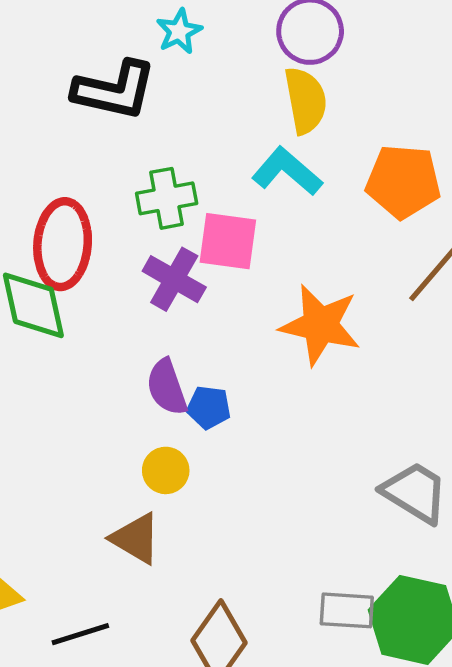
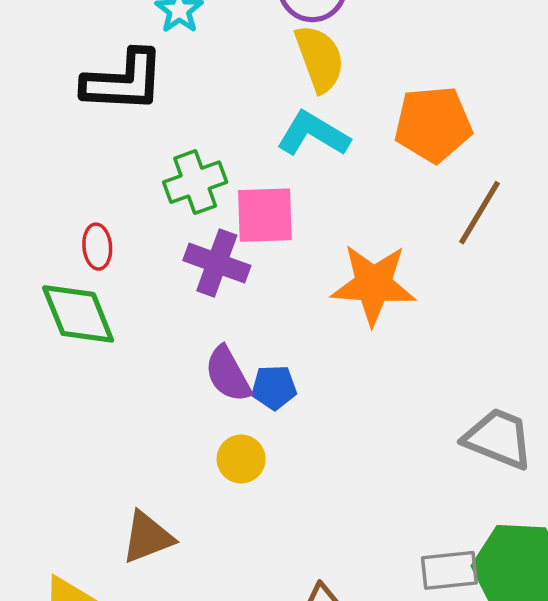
red ellipse: (63, 244) -> (97, 247), size x0.5
brown triangle: (136, 538) -> (147, 537), moved, turned -42

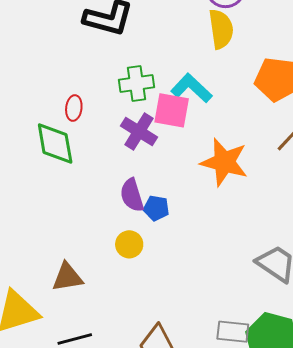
cyan L-shape: (313, 134) -> (191, 88), moved

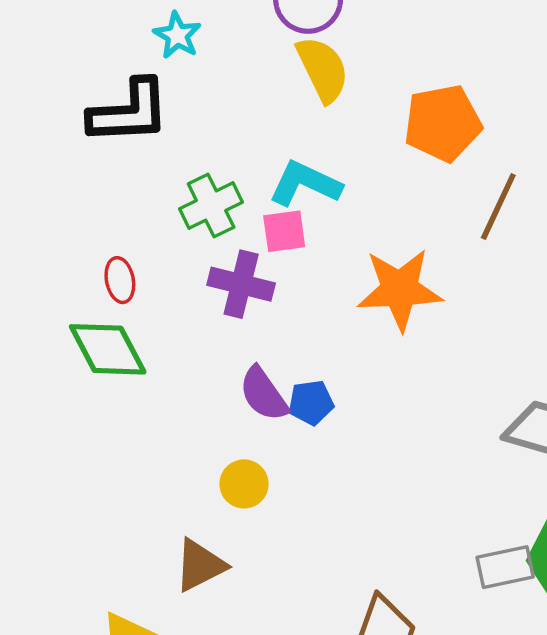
pink square: (172, 110) -> (284, 231), size x0.7
yellow circle: (129, 244) -> (244, 484), moved

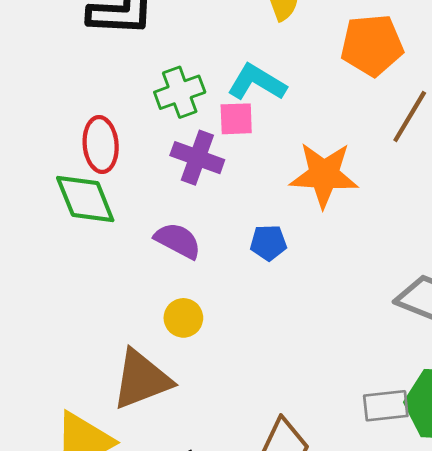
red ellipse: (120, 280) -> (101, 145), size x1.5
purple semicircle: (264, 394) -> (178, 241), moved, turned 147
blue pentagon: (311, 403) -> (268, 243), moved
brown triangle: (200, 565) -> (142, 379), size x1.4

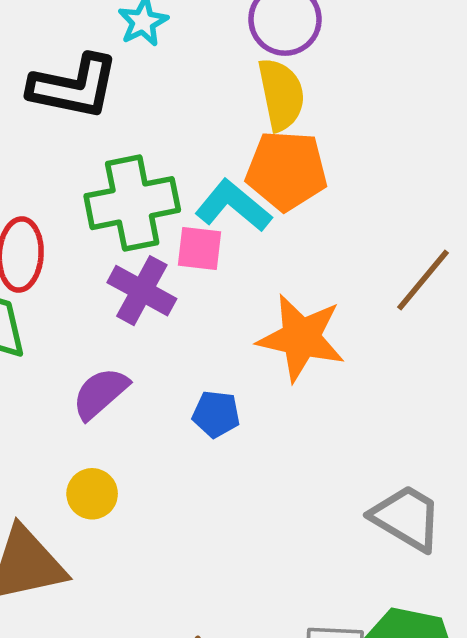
orange pentagon: (372, 45) -> (286, 171), moved
green cross: (180, 92) -> (132, 203), size x1.4
purple semicircle: (178, 241) -> (100, 393), turned -78

